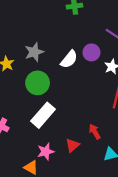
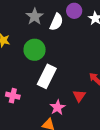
gray star: (34, 52) -> (35, 17), moved

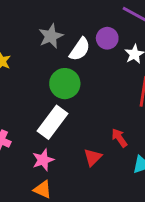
green circle: (35, 50) -> (65, 84), moved
pink star: (57, 107) -> (43, 160), moved

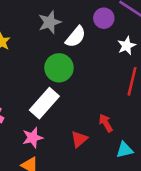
purple circle: (107, 38) -> (104, 18), moved

